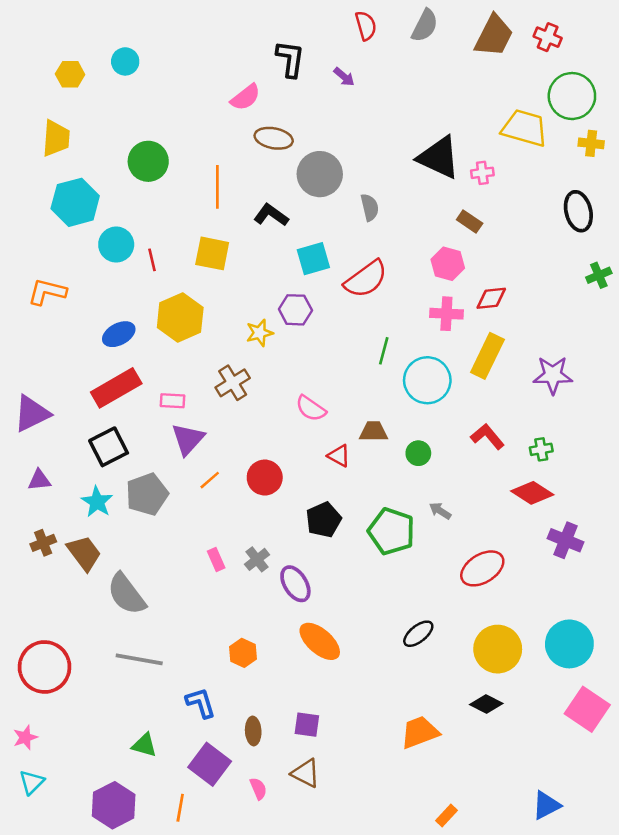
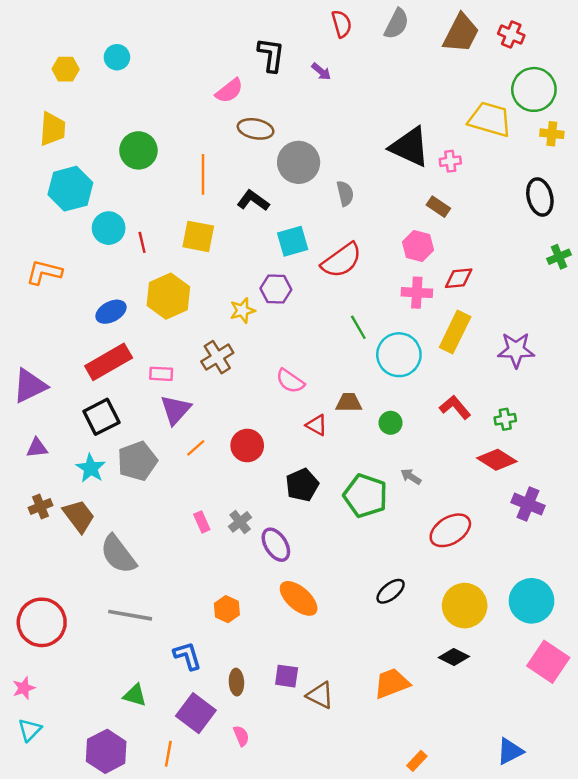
green line: (384, 351) -> (358, 327), turned -45
brown triangle: (306, 773) -> (320, 695), moved

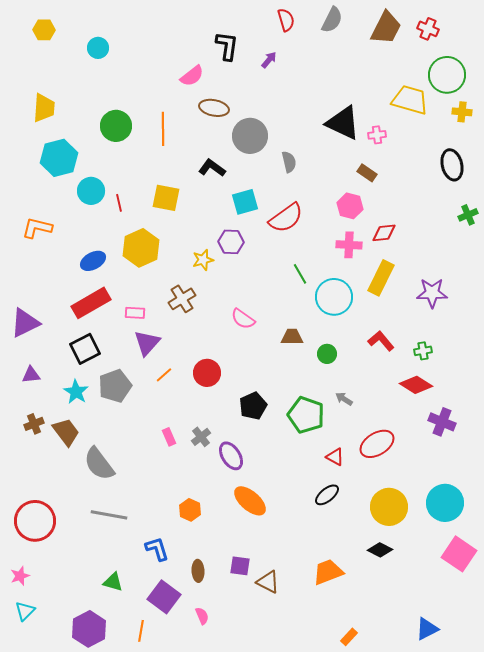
yellow hexagon: (66, 69) -> (44, 30), moved
purple arrow: (321, 72) -> (269, 60), turned -90
orange line: (203, 174) -> (163, 129), moved
red triangle: (316, 425) -> (335, 457), moved

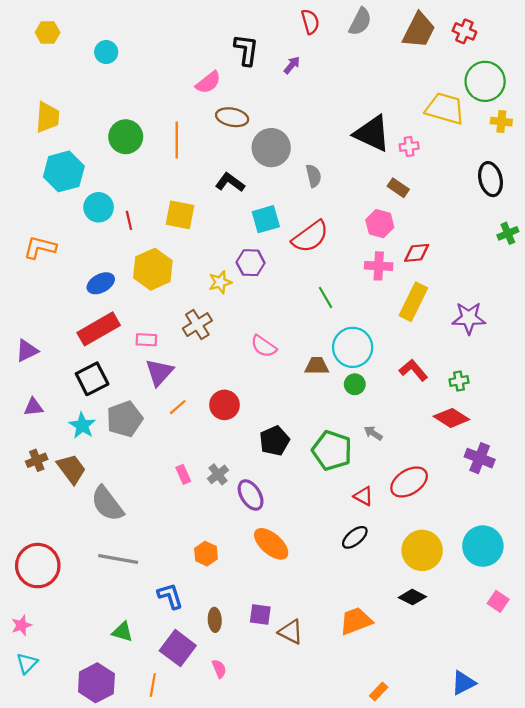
cyan circle: (334, 297) -> (353, 347), moved
purple triangle: (25, 323) -> (27, 351), size x0.7
pink square: (459, 554) -> (498, 601), size x0.6

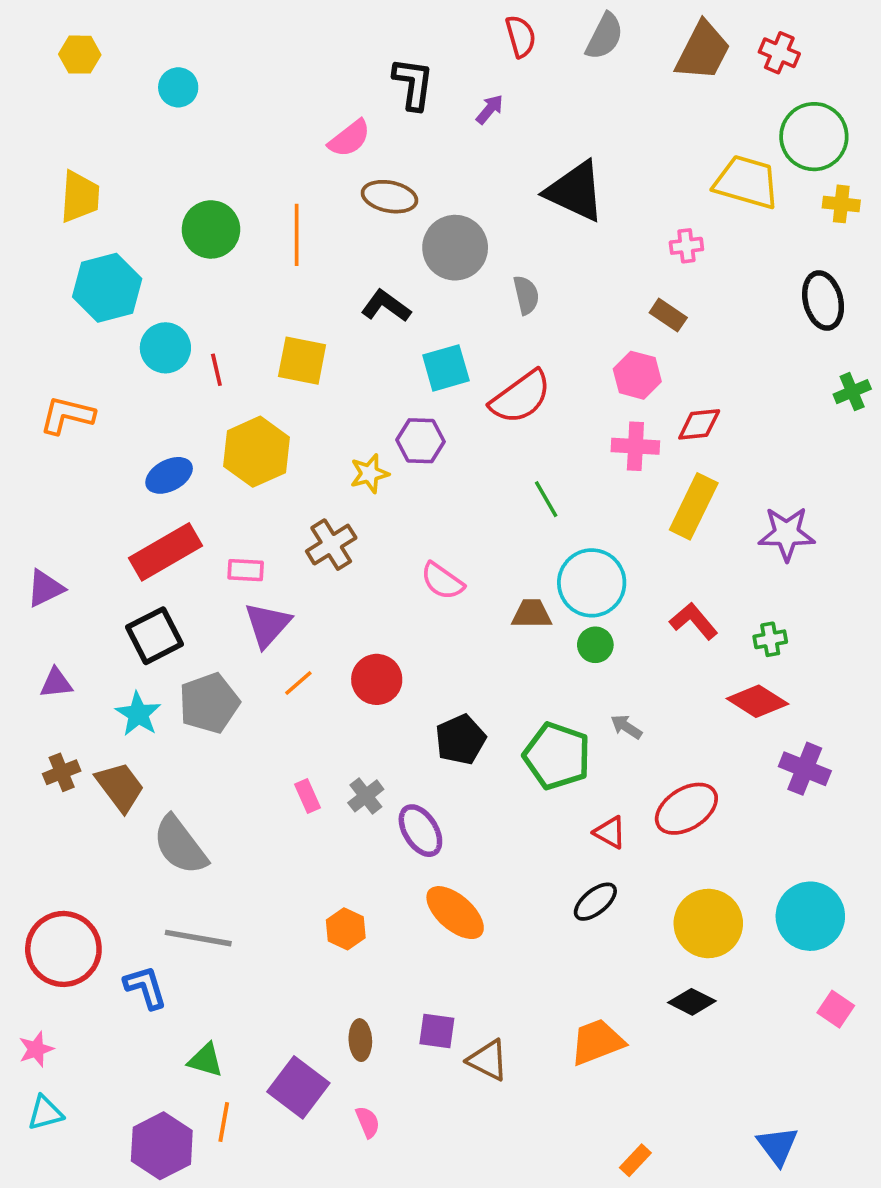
black triangle: (372, 133) -> (575, 191), moved
blue L-shape: (170, 596) -> (145, 987), moved
cyan triangle: (27, 663) -> (45, 1113), turned 30
blue triangle: (463, 683) -> (777, 1146), turned -40
orange line: (153, 685) -> (224, 1122), moved

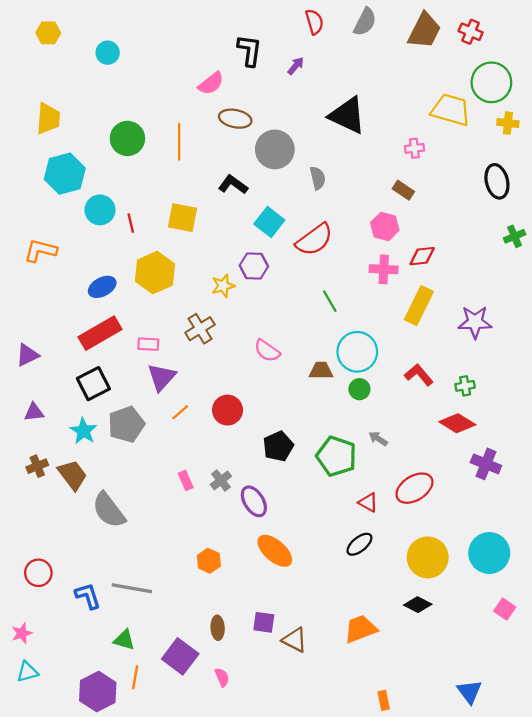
cyan square: (446, 368) -> (269, 222), turned -36
gray line: (198, 938) -> (132, 588), moved
red circle: (63, 949) -> (38, 573), size x0.6
orange rectangle: (635, 1160) -> (384, 700), turned -54

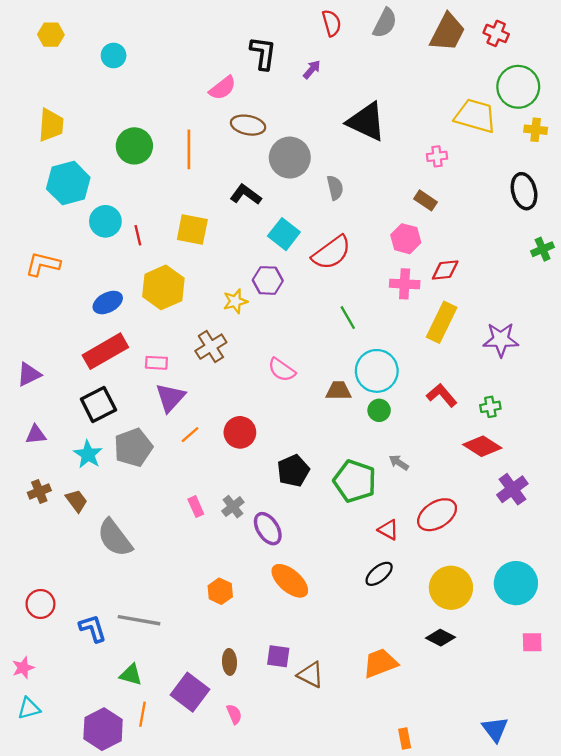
purple cross: (486, 464) -> (512, 489), turned 32
brown trapezoid: (72, 475) -> (76, 501), size x0.7
pink square: (505, 609) -> (532, 642), turned -35

